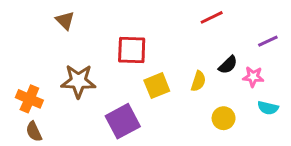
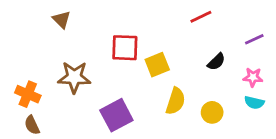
pink star: (253, 77) -> (253, 77), moved
yellow semicircle: (198, 81) -> (176, 101), moved, size x1.4
yellow square: (157, 86) -> (157, 65), moved

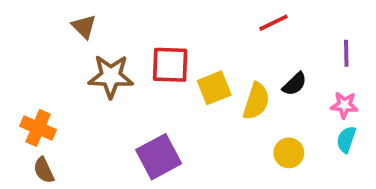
purple line: (254, 39) -> (346, 53), turned -66
brown star: (74, 77) -> (111, 76), moved
yellow semicircle: (176, 101) -> (256, 101), moved
cyan semicircle: (254, 103) -> (346, 139), turned 96

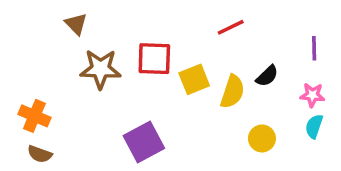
red line: (273, 23) -> (231, 27), moved
brown semicircle: (44, 170) -> (40, 154), turned -45

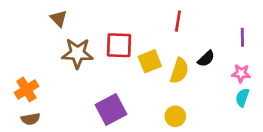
red line: (231, 27) -> (178, 21), turned -55
orange cross: (34, 116) -> (26, 89), turned 35
yellow circle: (262, 138) -> (175, 116), moved
brown semicircle: (40, 154) -> (30, 119), turned -30

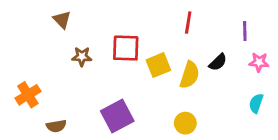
purple line: (242, 37) -> (245, 31), moved
brown star: (77, 53) -> (82, 57), size x0.6
pink star: (241, 73) -> (259, 62), moved
brown semicircle: (30, 119) -> (56, 126), moved

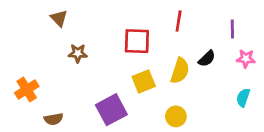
red square: (126, 48) -> (137, 41), moved
yellow square: (158, 65) -> (144, 81), moved

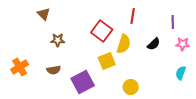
red square: (137, 41) -> (102, 31), turned 35
yellow semicircle: (180, 71) -> (124, 44), moved
brown semicircle: (54, 119) -> (54, 70), moved

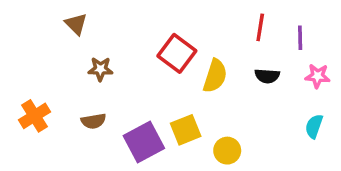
red line: (133, 16) -> (260, 27), moved
black semicircle: (154, 44) -> (267, 76), turned 48
yellow square: (107, 61) -> (186, 130), moved

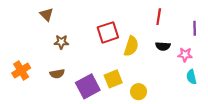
purple line: (300, 38) -> (195, 28), moved
red square: (177, 53) -> (108, 32), turned 35
pink star: (317, 76) -> (185, 55), moved
cyan semicircle: (314, 126) -> (191, 77), turned -32

